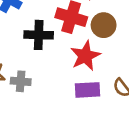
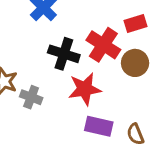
red star: (85, 56) -> (85, 89), moved

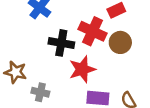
gray cross: (31, 97) -> (40, 92), moved

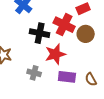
gray cross: (40, 92) -> (34, 73), moved

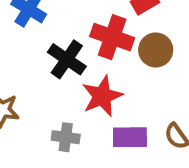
black cross: (40, 33) -> (67, 59), turned 30

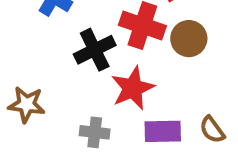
black cross: (67, 59) -> (95, 50), turned 30

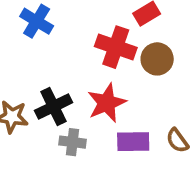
black cross: (95, 50) -> (53, 107), moved

